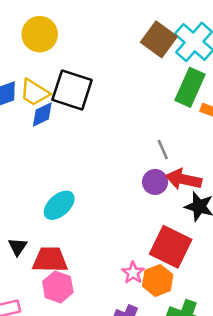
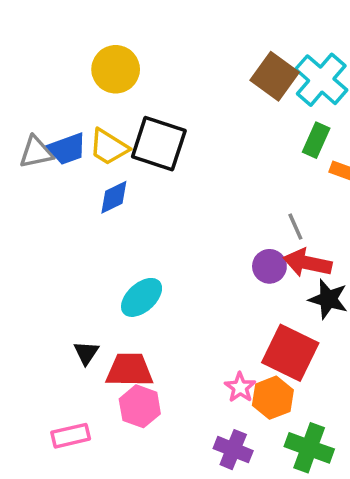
green rectangle: (190, 87) -> (316, 140), size x0.7
blue diamond: (42, 115) -> (114, 197), moved
gray line: (163, 150) -> (295, 227), moved

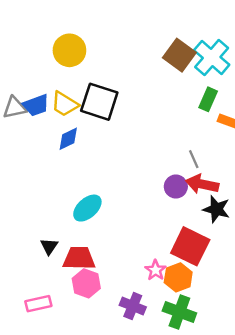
green cross: (309, 448) -> (179, 312), moved
purple cross: (233, 450) -> (133, 306), moved

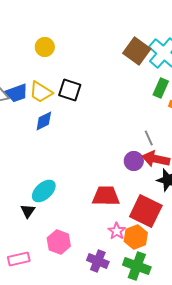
yellow circle: (69, 50) -> (45, 47), size x0.7
black square: (99, 102) -> (70, 90), size x0.7
cyan ellipse: (87, 208) -> (44, 191), moved
red trapezoid: (79, 258) -> (106, 196), moved

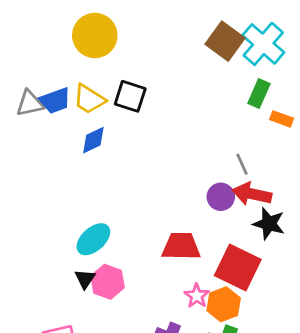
yellow circle: (45, 47) -> (95, 35), size x1.6
black triangle: (28, 211) -> (85, 279), moved
pink hexagon: (59, 242) -> (108, 282), moved

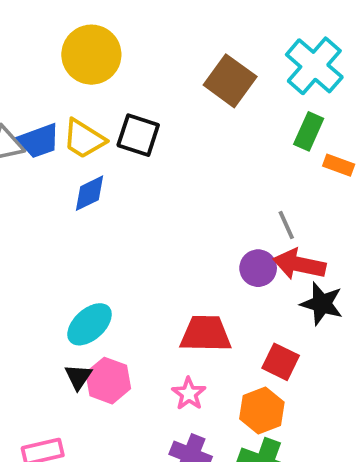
brown square: (225, 41) -> (230, 81), moved
red square: (238, 268) -> (281, 362), size x0.6
pink star: (197, 296) -> (189, 394), moved

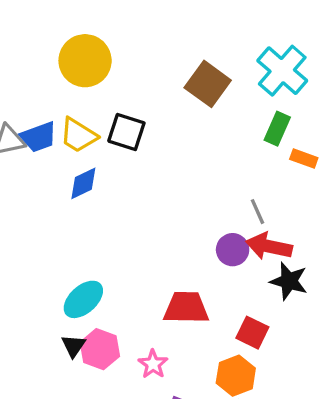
pink star: (189, 394) -> (153, 364), moved

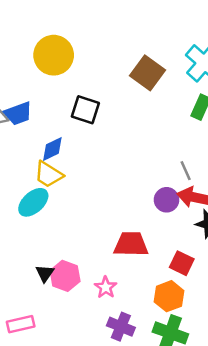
yellow trapezoid: (78, 135) -> (49, 174), moved
cyan ellipse: (83, 299) -> (33, 202), moved

